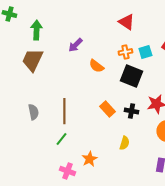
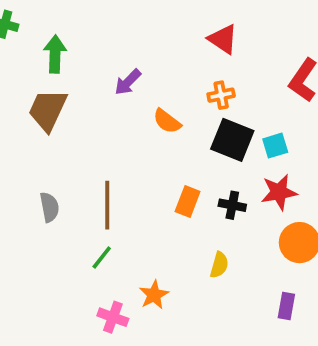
cyan square: (145, 52) -> (275, 146), moved
orange rectangle: (107, 109) -> (188, 201), turned 63

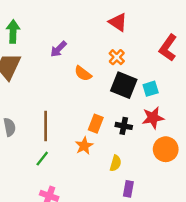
orange cross: (221, 95) -> (117, 57), turned -35
orange star: (154, 295) -> (84, 146), moved
purple rectangle: (286, 306) -> (128, 189), moved

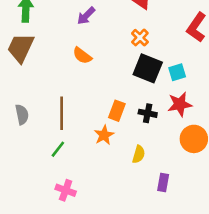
purple arrow: (58, 49) -> (86, 16), moved
orange semicircle: (83, 73) -> (82, 56), moved
purple rectangle: (128, 189) -> (163, 183), moved

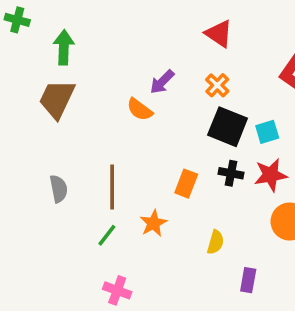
purple arrow: (86, 16) -> (162, 82), moved
black cross: (148, 113) -> (231, 173), moved
orange star: (104, 135) -> (153, 223), moved

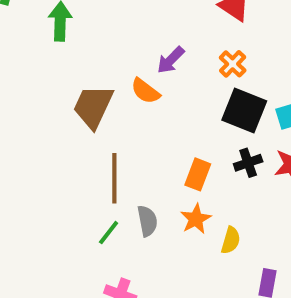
brown trapezoid: (57, 99) -> (93, 107), moved
black cross: (231, 173) -> (248, 163), turned -30
gray semicircle: (59, 189) -> (147, 221), moved
orange star: (153, 223) -> (196, 219), moved

